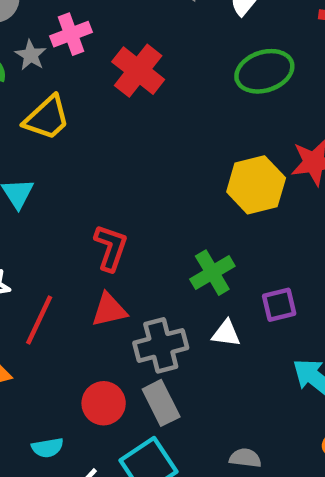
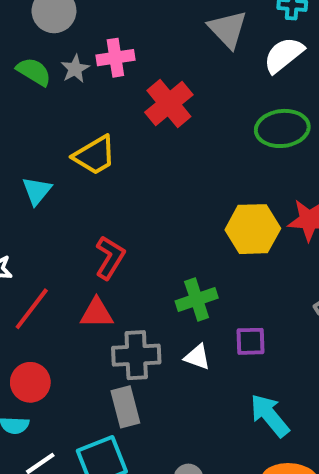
yellow trapezoid: (47, 118) -> (95, 155), moved
red circle: (104, 403) -> (30, 382), moved

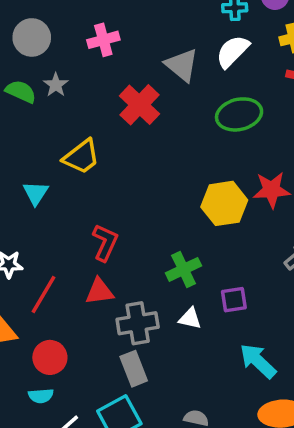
gray triangle: (228, 29) -> (182, 65), moved
pink cross: (115, 58) -> (103, 40), moved

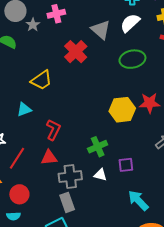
gray star: (56, 85) -> (33, 25), moved
cyan triangle: (36, 193) -> (24, 109), moved, turned 35

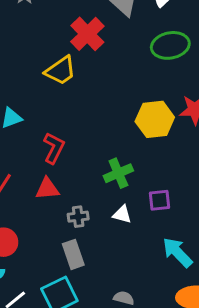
yellow trapezoid: (41, 80) -> (61, 71), moved
gray cross: (70, 177) -> (78, 217), size x0.6

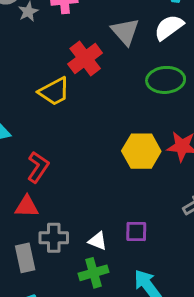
green cross: (118, 173) -> (94, 273), moved
gray cross: (78, 217) -> (54, 238), size x1.4
gray rectangle: (73, 254) -> (25, 258), moved

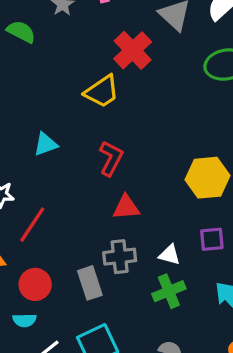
yellow hexagon: (141, 151) -> (208, 178), moved
red L-shape: (38, 167) -> (111, 158), moved
red triangle: (27, 206) -> (126, 207), moved

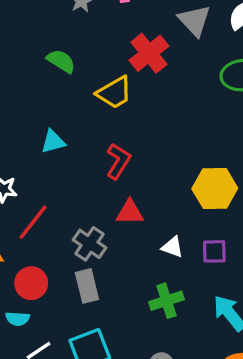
green semicircle: (21, 32) -> (61, 61), moved
white triangle: (170, 255) -> (172, 247), moved
gray cross: (120, 257) -> (90, 244), moved, turned 36

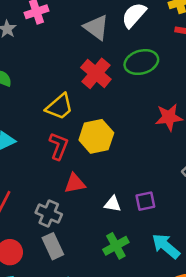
red cross: (149, 53) -> (96, 73), moved
yellow trapezoid: (114, 93) -> (59, 107), moved
yellow hexagon: (215, 188) -> (96, 136), moved

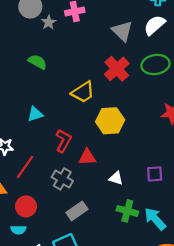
red L-shape: (59, 146) -> (63, 141), moved
purple square: (145, 201) -> (155, 174), moved
gray rectangle: (53, 246) -> (77, 211), moved, turned 72
green cross: (116, 246) -> (127, 211), moved, turned 36

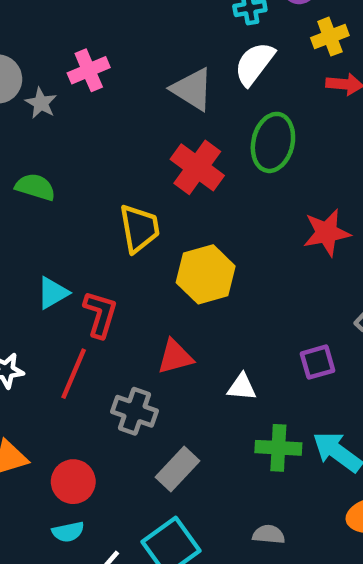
green ellipse: (155, 65) -> (273, 142), turned -56
yellow trapezoid: (83, 92) -> (139, 228), turned -55
red L-shape: (63, 141) -> (100, 314), moved
red line: (25, 167) -> (74, 374), moved

